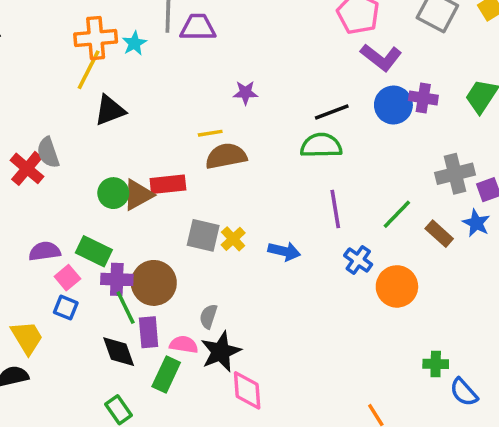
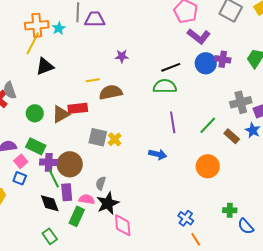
yellow line: (210, 133) -> (93, 80), moved
green circle: (113, 193) -> (35, 113), moved
blue arrow: (284, 251) -> (158, 154), moved
blue cross: (358, 260) -> (186, 218), moved

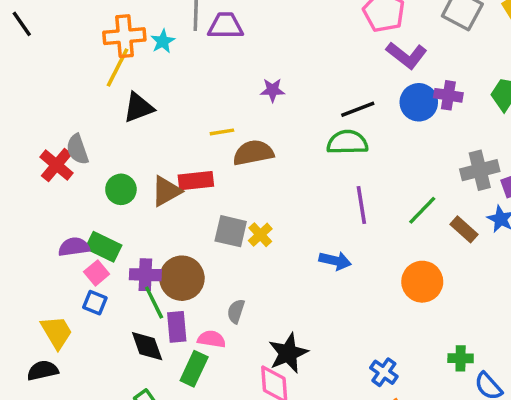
green rectangle: (36, 146) -> (104, 247), moved
black star: (108, 203) -> (288, 353), moved

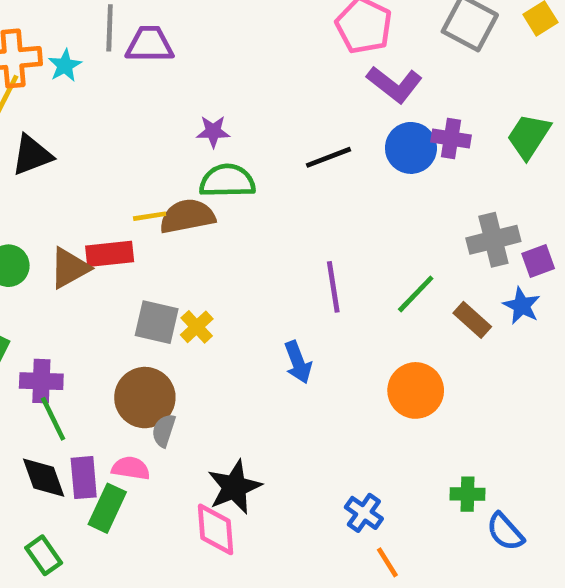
yellow line: (222, 132) -> (150, 216), moved
green semicircle: (347, 142) -> (227, 181), moved
blue arrow: (335, 261) -> (298, 362), turned 56
brown circle: (182, 278) -> (145, 398), moved
purple rectangle: (177, 327) -> (84, 478), moved

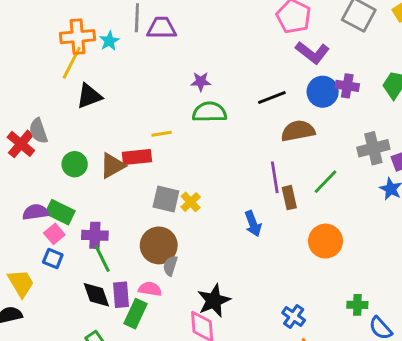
brown semicircle: (187, 216) -> (298, 131), moved
brown rectangle: (472, 320) -> (289, 198), moved, turned 35

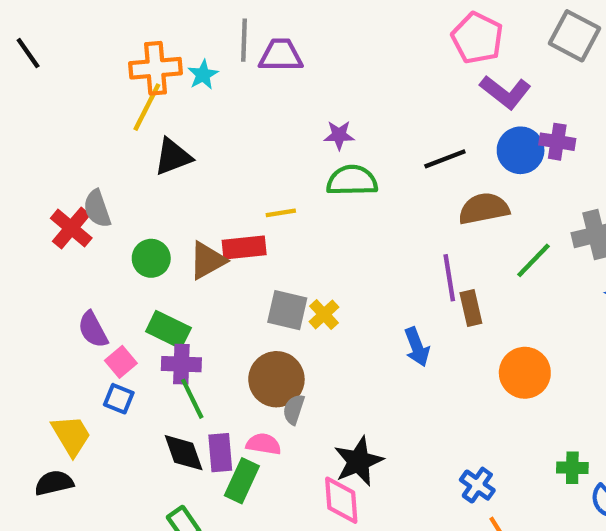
green line: (325, 182) -> (533, 260), moved
purple semicircle: (35, 212) -> (93, 330), turned -110
green rectangle: (60, 212) -> (168, 330), moved

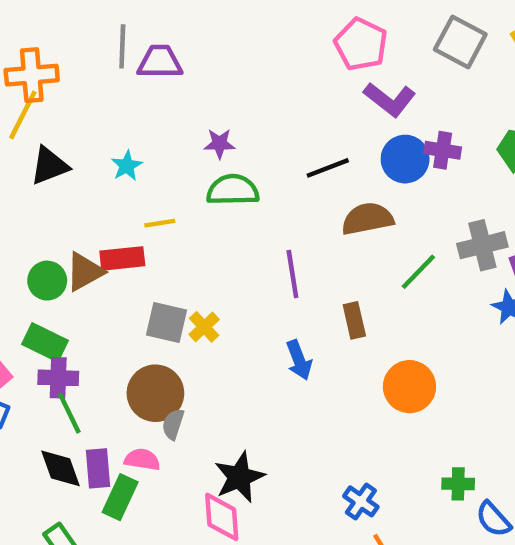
cyan star: (203, 75) -> (127, 166), moved
green circle: (151, 258) -> (47, 281), moved
purple line: (449, 278) -> (292, 274), moved

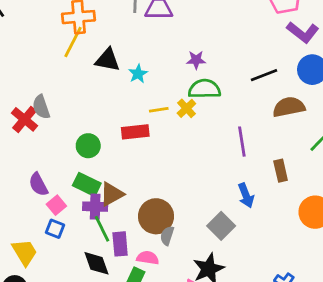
black triangle: (49, 166) -> (108, 60), moved, turned 32
brown triangle: (85, 272) -> (112, 194), moved
gray square: (166, 323) -> (221, 226), moved, turned 32
yellow cross: (204, 327) -> (186, 108), moved
purple rectangle: (98, 468) -> (120, 244), moved

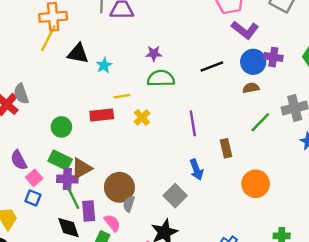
brown semicircle: (289, 107) -> (251, 88), moved, size x0.6
yellow cross: (186, 108) -> (142, 117), moved
pink semicircle: (148, 258) -> (112, 223), turned 42

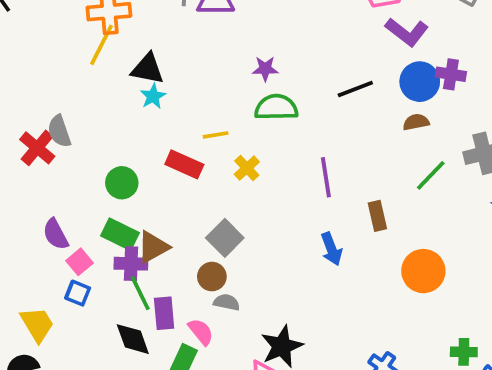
cyan star: (104, 65) -> (153, 96), moved
red rectangle: (102, 115) -> (184, 164), turned 30
brown circle: (119, 187) -> (212, 277), size x0.6
gray square: (175, 196) -> (225, 238), moved
gray semicircle: (129, 204) -> (227, 302), turned 84

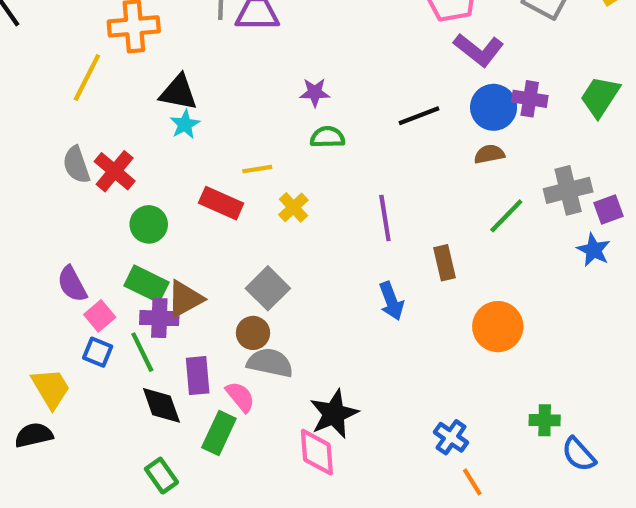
yellow line: (102, 45) -> (87, 78), moved
green semicircle: (276, 107) -> (327, 137), size x0.7
red cross: (37, 148) -> (115, 171), moved
green line: (140, 293) -> (142, 352), moved
gray semicircle: (227, 302) -> (270, 363), size x1.5

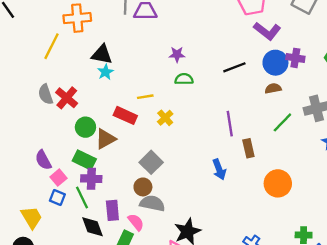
purple line: (385, 218) -> (230, 124), moved
brown triangle: (185, 299) -> (105, 139), moved

